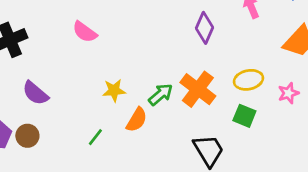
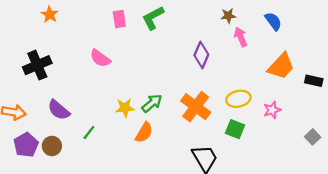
green arrow: (161, 94) -> (152, 103), moved
green line: (95, 137) -> (89, 132), moved

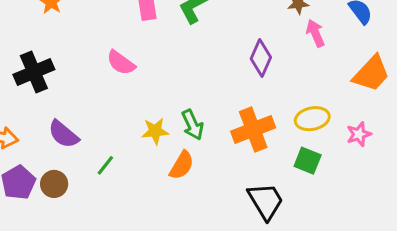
green arrow: (152, 103) -> (192, 125), turned 105
orange cross: (196, 107) -> (253, 130), turned 32

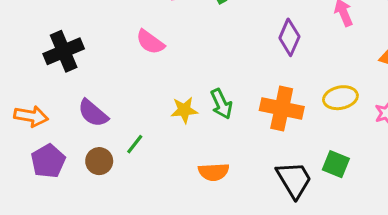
orange cross: (253, 130) -> (282, 109), turned 33
green square: (308, 161) -> (336, 164), moved
orange semicircle: (182, 165) -> (214, 172), moved, turned 56
brown circle: (54, 184) -> (99, 161), moved

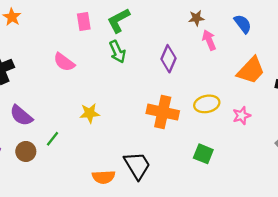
green arrow: (221, 104) -> (117, 52), moved
orange semicircle: (214, 172) -> (104, 177), moved
black trapezoid: (294, 180) -> (137, 165), moved

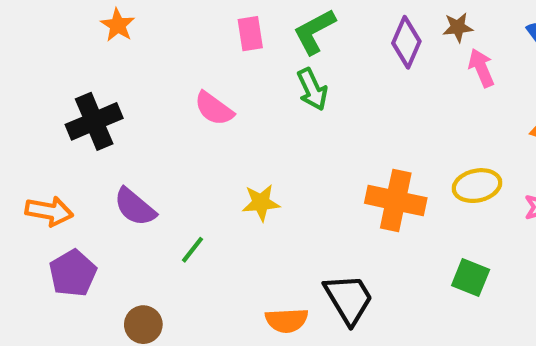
purple diamond: (169, 59) -> (406, 42), moved
brown circle: (26, 151) -> (143, 325), moved

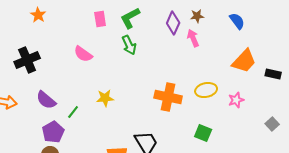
pink arrow: (481, 68) -> (193, 38), moved
green line: (193, 250) -> (73, 112), moved
purple pentagon: (73, 273) -> (53, 132), moved

